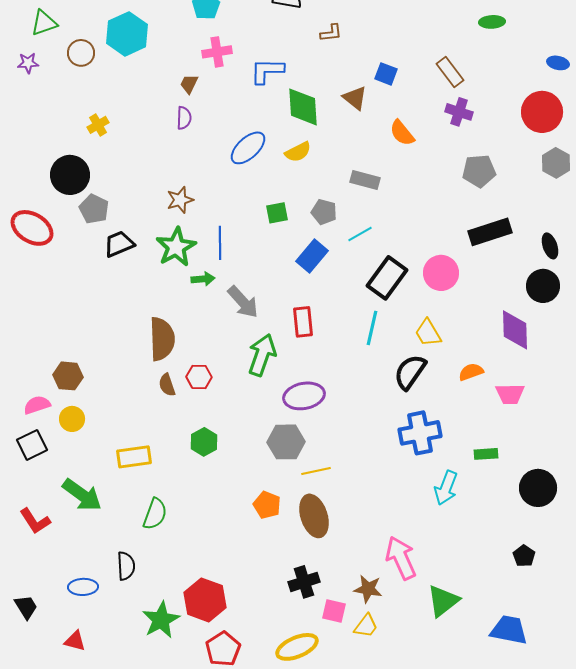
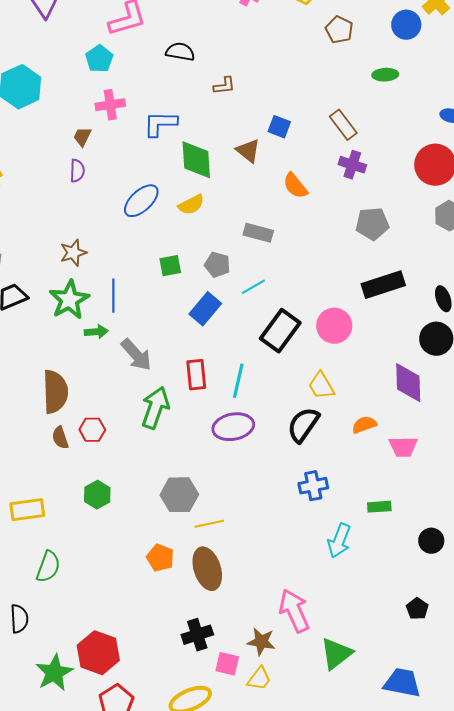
cyan line: (372, 328) -> (238, 381), moved
purple ellipse: (304, 396) -> (233, 427), moved
blue cross: (420, 433) -> (313, 486), size x0.7
black circle: (538, 488) -> (431, 541), size x0.7

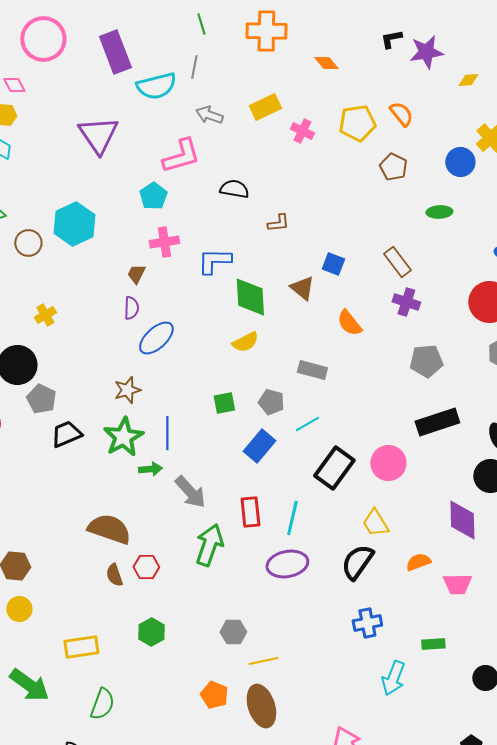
blue ellipse: (141, 201) -> (156, 338), moved
brown semicircle: (55, 392) -> (109, 529), turned -69
gray hexagon: (179, 495) -> (233, 632), size x0.7

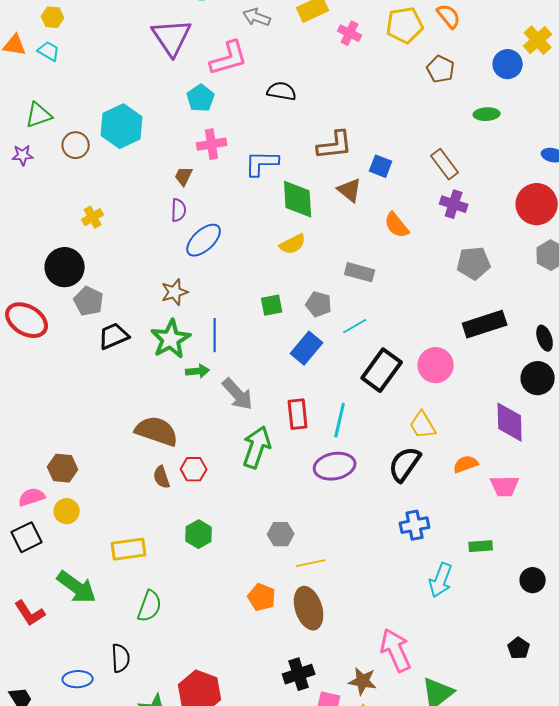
purple triangle: (98, 135) -> (172, 37), moved
brown L-shape: (278, 223) -> (335, 145), moved, size x1.6

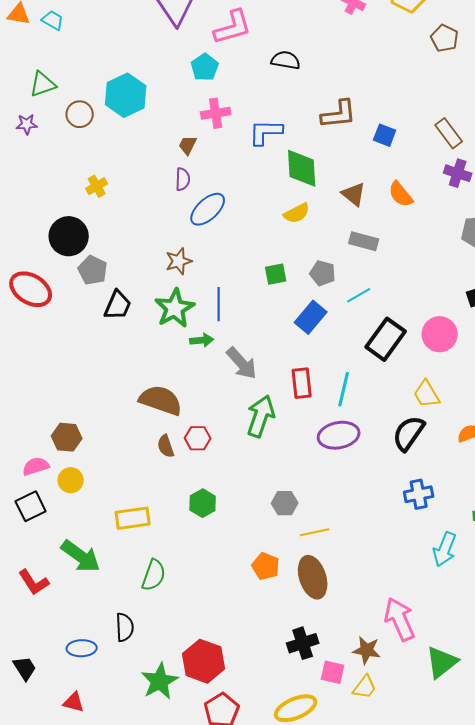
brown triangle: (350, 190) -> (354, 194), moved
black trapezoid: (114, 336) -> (118, 305), turned 136

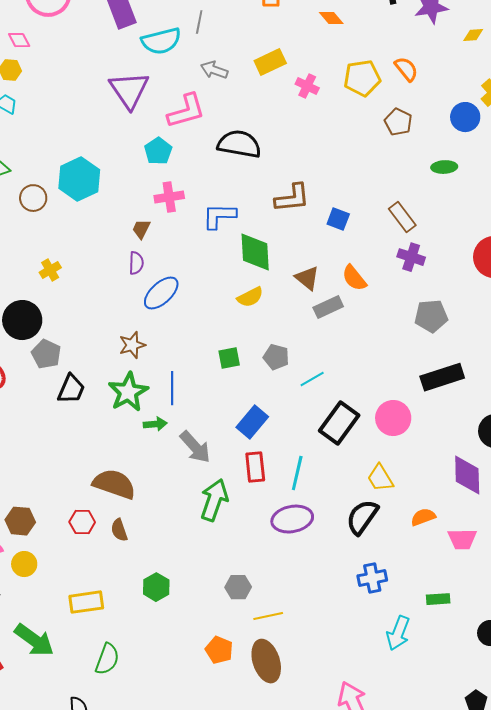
black semicircle: (286, 60) -> (239, 144), size x1.5
gray rectangle: (364, 241) -> (328, 307), moved, turned -40
blue rectangle: (311, 317) -> (252, 422), moved
red hexagon: (198, 438) -> (82, 522), moved

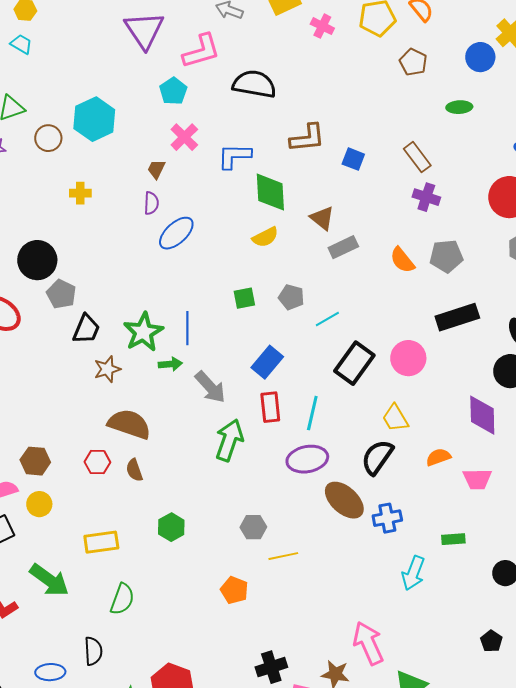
pink cross: (169, 197) -> (184, 137), turned -36
yellow cross: (50, 270) -> (80, 193), moved, turned 30
orange semicircle: (354, 278) -> (402, 260), moved
brown star: (132, 345) -> (107, 369), moved
brown ellipse: (266, 661) -> (344, 500), moved, turned -30

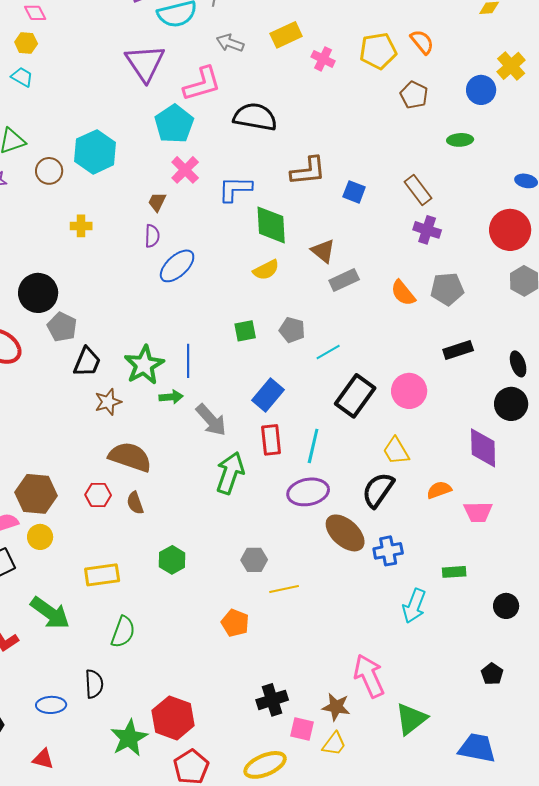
cyan pentagon: (173, 91) -> (174, 124), size x1.4
black rectangle: (457, 317) -> (458, 350), size x0.7
brown hexagon: (35, 461) -> (36, 494), size x1.4

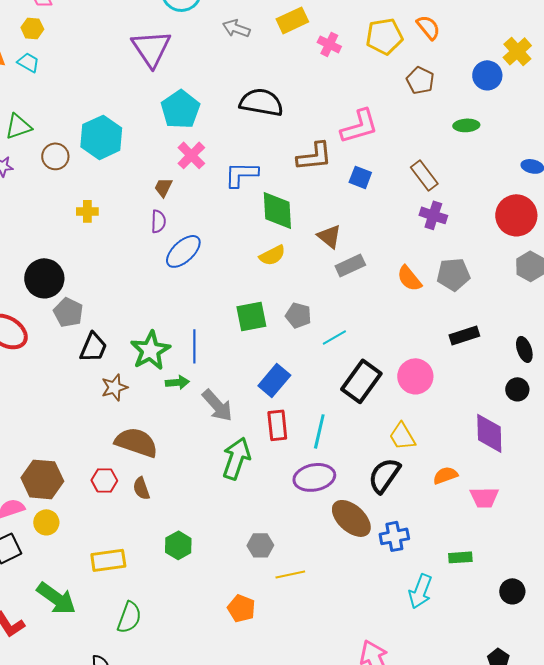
pink L-shape: (202, 84) -> (359, 126), moved
green square: (245, 331) -> (251, 316), size x1.4
black circle: (511, 404) -> (517, 389), size x0.7

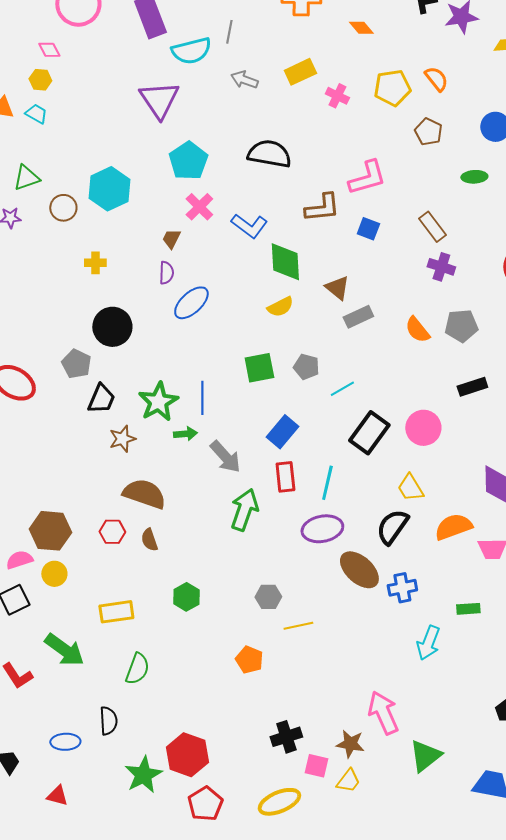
blue L-shape: (241, 174) -> (249, 226), turned -144
black circle: (44, 278) -> (112, 327), moved
orange semicircle: (445, 475) -> (453, 527), size x1.5

